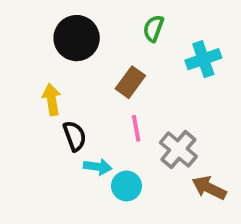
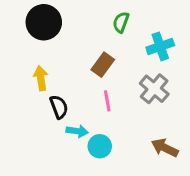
black circle: (77, 38) -> (44, 22), moved
gray cross: (178, 149) -> (154, 89), moved

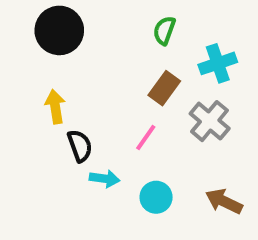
brown rectangle: (103, 65) -> (164, 88), moved
pink line: (107, 101) -> (146, 137), turned 45
cyan circle: (100, 146) -> (156, 197), moved

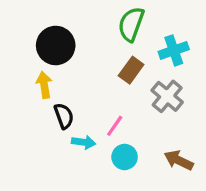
black circle: (59, 30) -> (56, 45), moved
green semicircle: (164, 30) -> (131, 24), size x1.5
pink line: (146, 137) -> (115, 126), moved

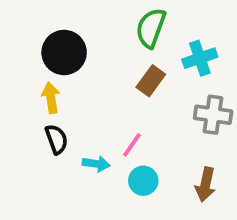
gray cross: (167, 96) -> (213, 115), moved, turned -32
black semicircle: (64, 116) -> (57, 139), moved
brown arrow: (179, 160) -> (205, 184), turned -104

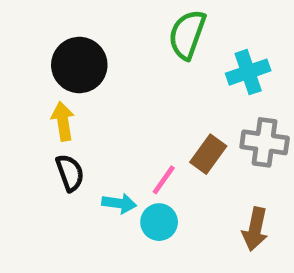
brown rectangle: (151, 81) -> (208, 154), moved
cyan circle: (143, 181) -> (159, 222), moved

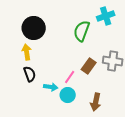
green semicircle: (187, 35) -> (82, 31), moved
cyan cross: (248, 72) -> (106, 16), moved
brown arrow: (255, 229) -> (96, 102), moved

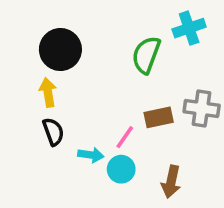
brown rectangle: (89, 66) -> (159, 117), turned 42

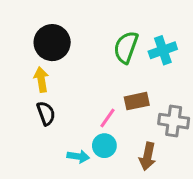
cyan cross: (189, 28) -> (163, 50), moved
gray cross: (202, 108) -> (174, 121), moved
cyan arrow: (91, 155) -> (78, 156), moved

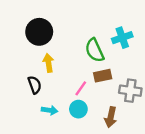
green semicircle: (126, 47) -> (95, 50), moved, turned -45
yellow arrow: (41, 80) -> (48, 63), moved
cyan arrow: (78, 156) -> (50, 110), moved

